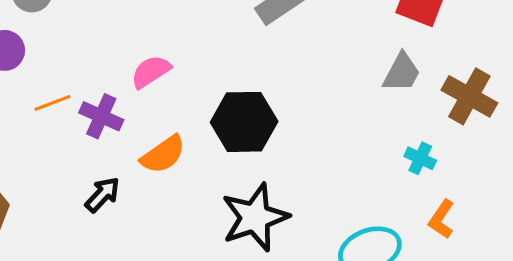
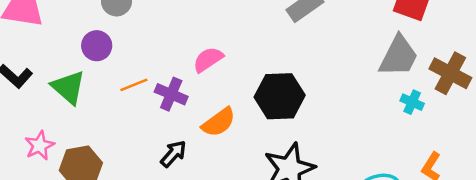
gray trapezoid: (402, 72) -> (399, 56), size x1.4
cyan cross: (420, 158) -> (412, 102), moved

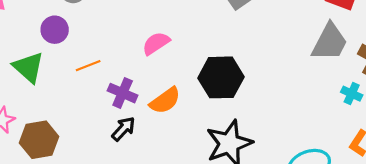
purple cross: (171, 94) -> (123, 93), moved
cyan cross: (412, 102) -> (352, 94), moved

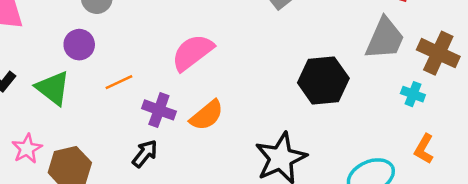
pink semicircle: (156, 43) -> (192, 52), size x1.4
black hexagon: (221, 77) -> (323, 80), moved
black arrow: (123, 129) -> (145, 154), moved

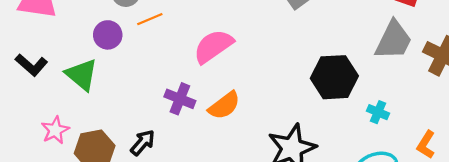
orange line: (119, 82) -> (150, 19), moved
cyan cross: (413, 94) -> (378, 112), moved
black arrow: (145, 154) -> (143, 143), moved

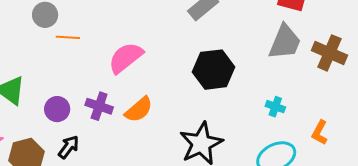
orange line: (150, 19) -> (68, 37), turned 30
purple circle: (108, 35) -> (57, 109), moved
black hexagon: (334, 77) -> (214, 70), moved

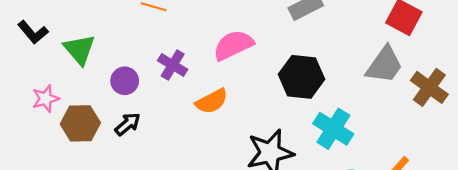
pink semicircle: (126, 58) -> (233, 45), moved
purple cross: (99, 106) -> (173, 65), moved
cyan cross: (275, 107) -> (333, 129), moved, size x1.8

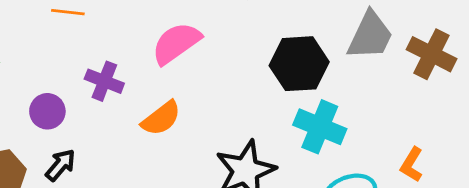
black hexagon: (301, 77) -> (299, 64), moved

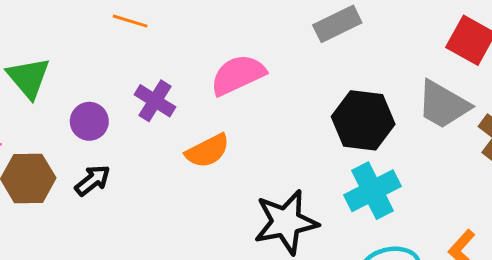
gray trapezoid: (370, 36) -> (443, 105), turned 84
cyan cross: (320, 127) -> (373, 191), turned 30

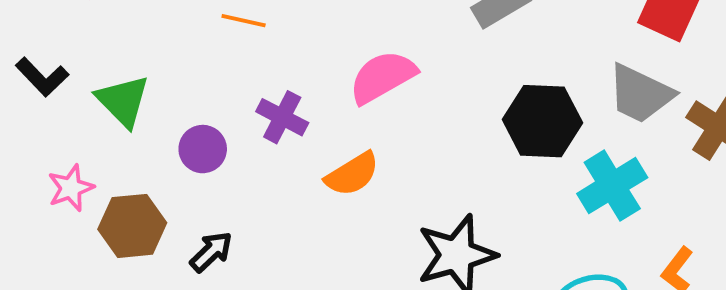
black arrow: (93, 180) -> (211, 252), moved
cyan cross: (373, 191) -> (612, 186), moved

